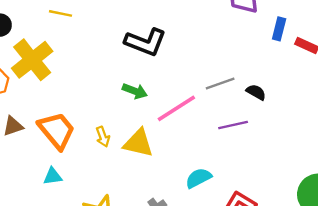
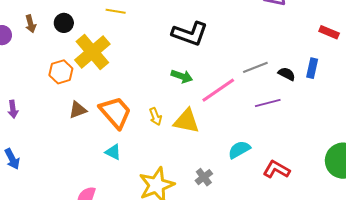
blue rectangle: (279, 29) -> (312, 68), moved
cyan triangle: (53, 176) -> (113, 152), turned 36

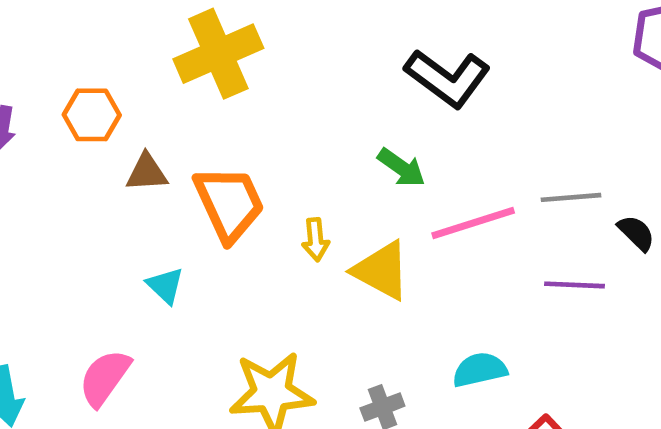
orange hexagon: (61, 72) -> (92, 115), moved
cyan triangle: (113, 152) -> (165, 286), moved

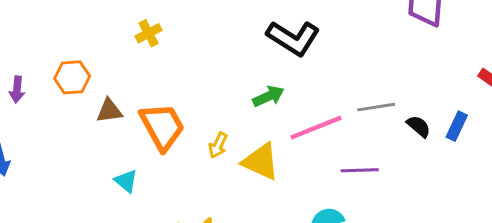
yellow cross: (218, 54) -> (149, 33), size x0.5
green arrow: (401, 168) -> (268, 96), turned -56
yellow arrow: (316, 240) -> (218, 145), turned 35
purple line: (575, 285) -> (360, 170), moved

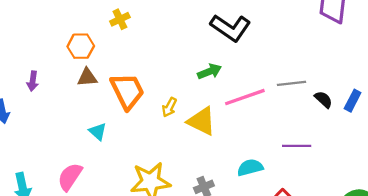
orange hexagon: (72, 77) -> (81, 46), moved
purple arrow: (17, 89) -> (33, 81), moved
purple line: (360, 170) -> (297, 146), moved

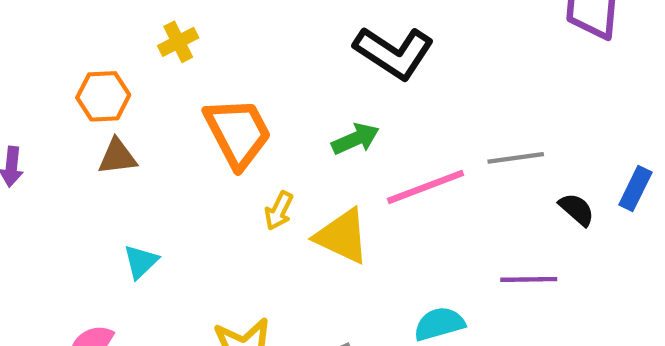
orange trapezoid: (127, 91) -> (238, 133), moved
black semicircle: (323, 99) -> (577, 209), moved
cyan triangle: (98, 132) -> (141, 262), turned 36

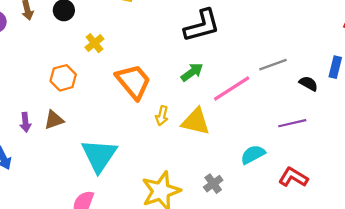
black L-shape: (394, 53) -> (202, 26), turned -36
brown triangle: (117, 157) -> (54, 120), moved
cyan triangle: (141, 262) -> (99, 155), size x2.0

